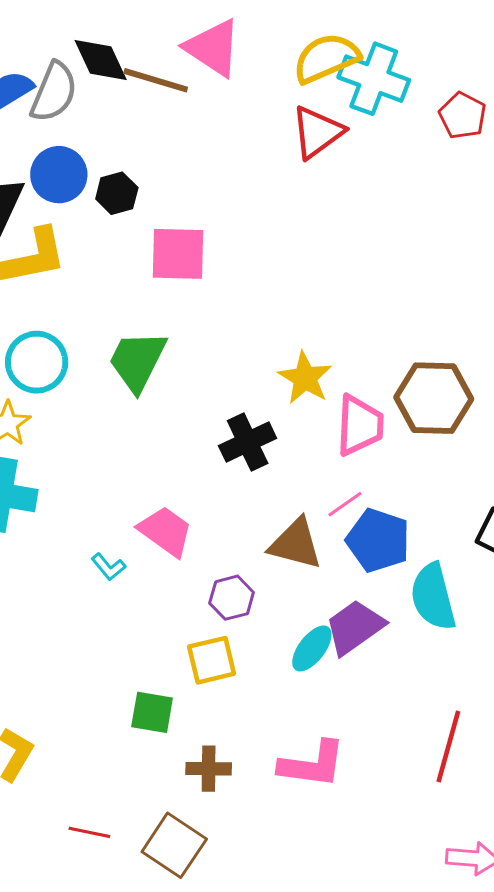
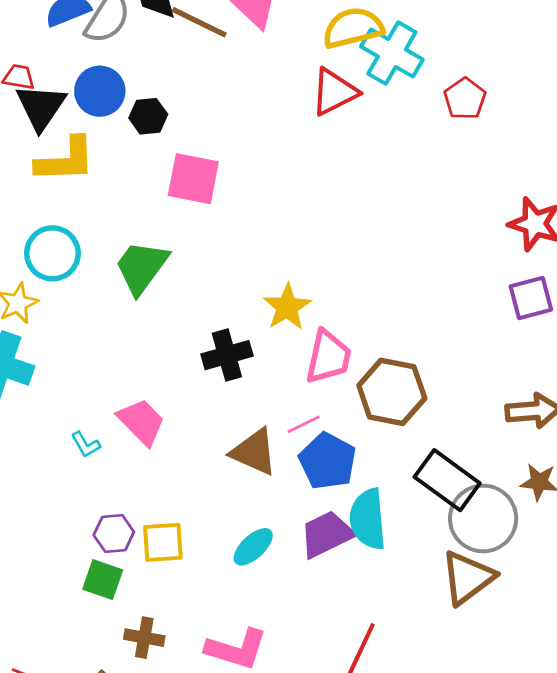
brown hexagon: (434, 398) -> (392, 392), moved
purple hexagon: (232, 598) -> (114, 533), moved
purple trapezoid: (355, 627) -> (327, 534), moved

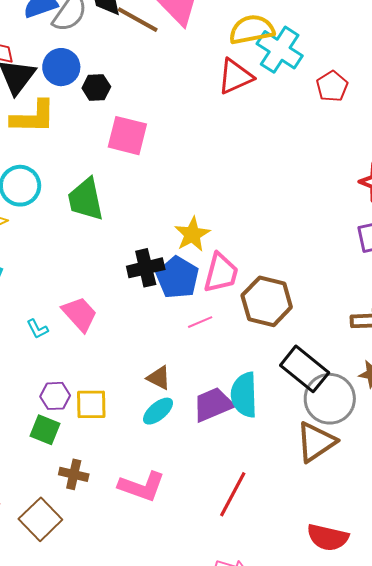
green trapezoid: (142, 267) -> (86, 199), turned -51
brown triangle: (254, 452) -> (159, 378), moved, size x0.7
blue pentagon: (328, 461) -> (178, 277), moved

